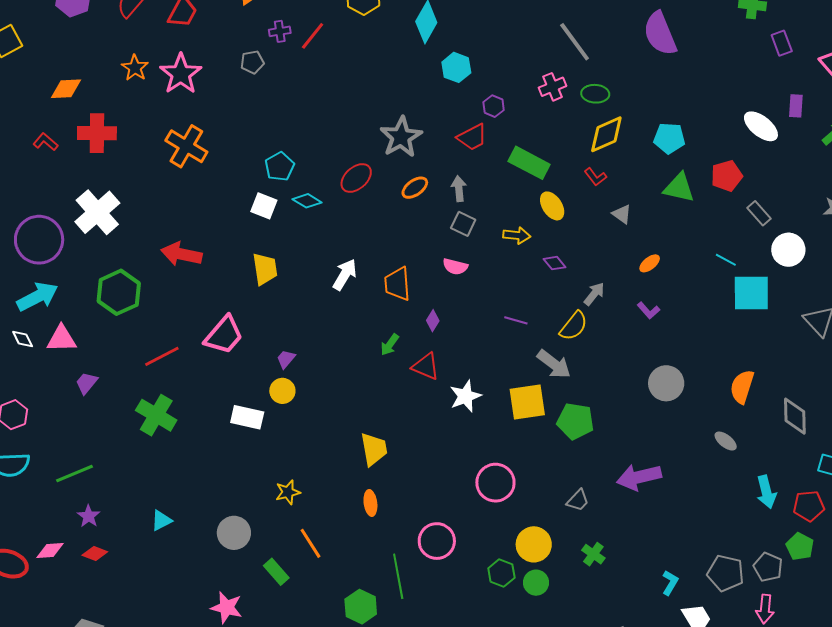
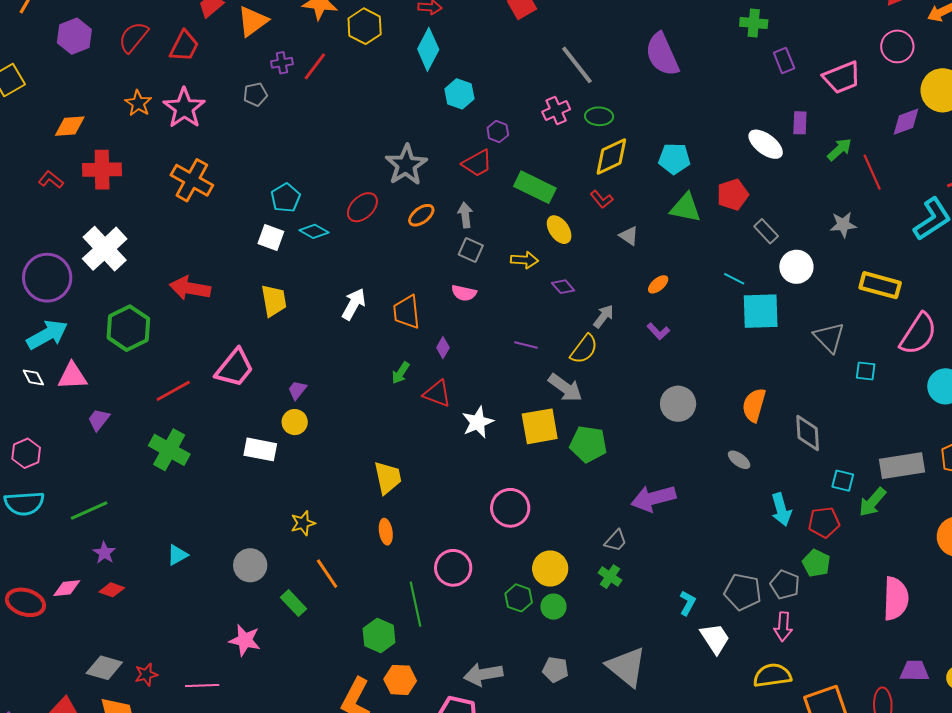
gray trapezoid: (578, 500) -> (616, 541), moved

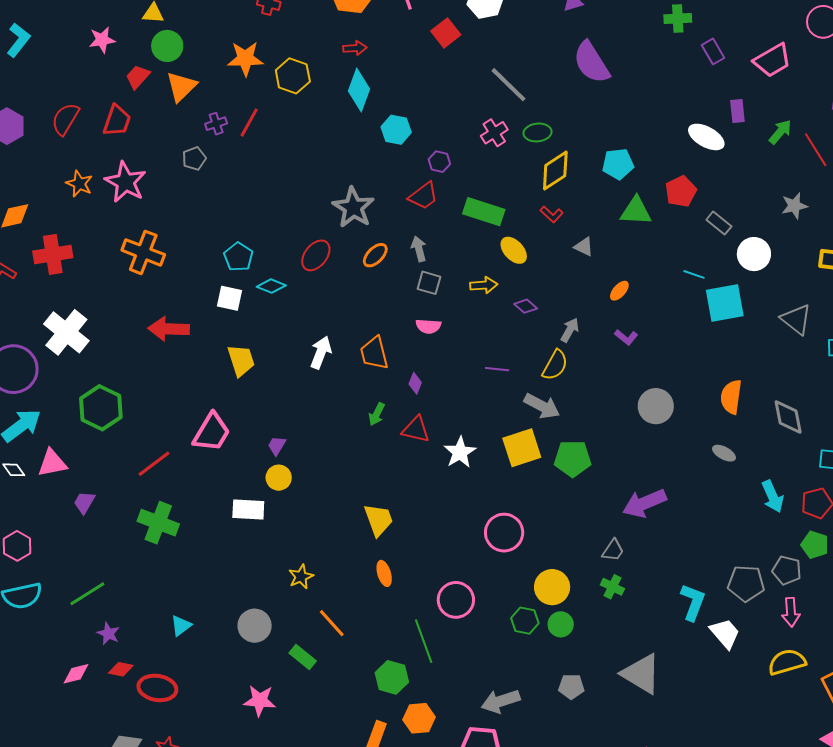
red arrow: (190, 288) -> (169, 329), moved
red ellipse: (25, 602) -> (157, 688), moved
cyan L-shape: (688, 603) -> (693, 602), size x1.5

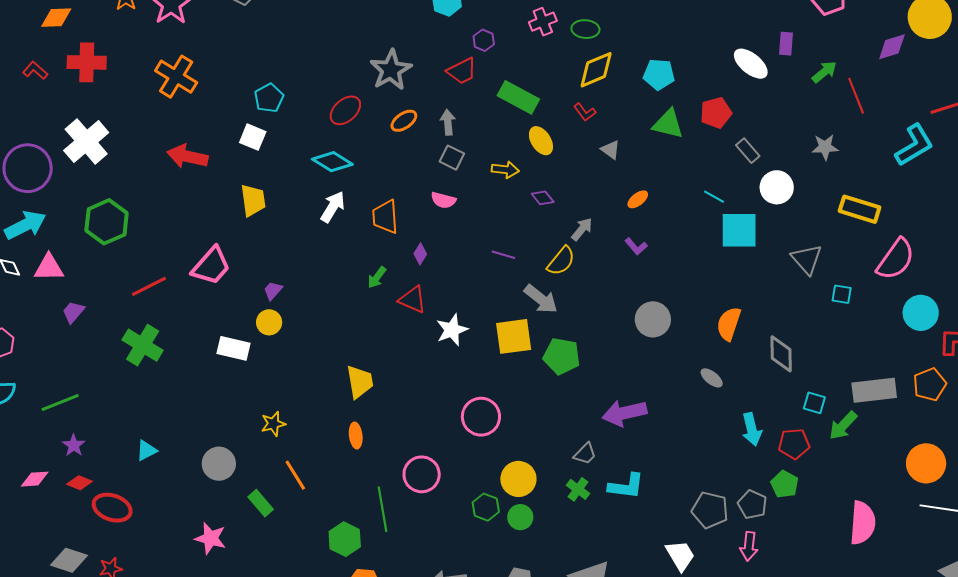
cyan diamond: (271, 286) -> (332, 162), moved, size x1.4
cyan L-shape: (693, 602) -> (626, 486), moved, turned 66

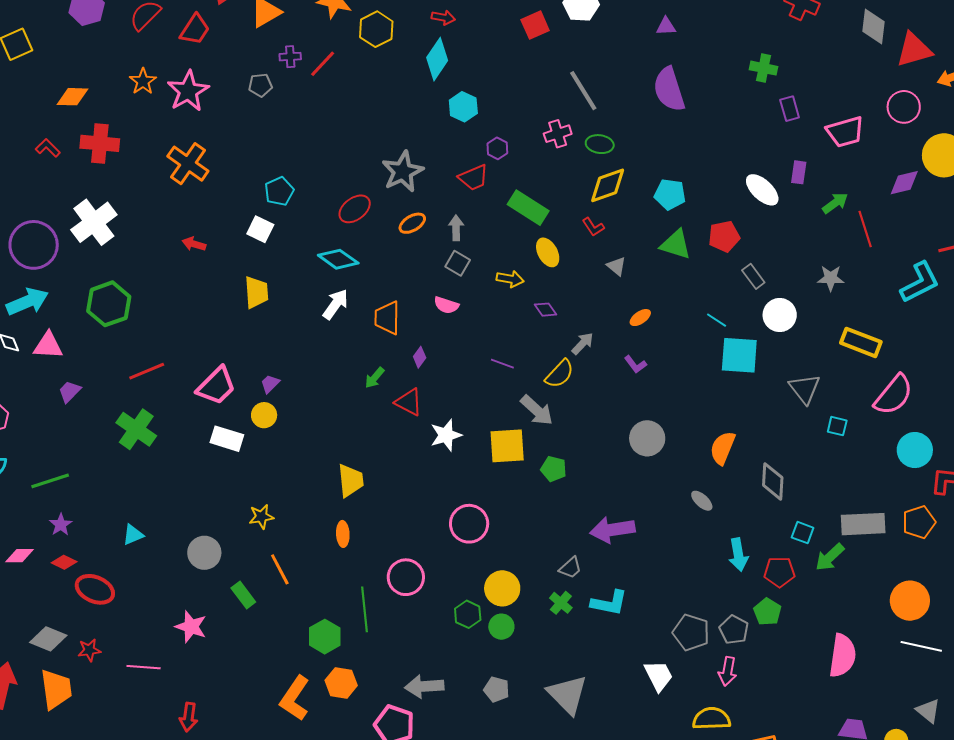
red arrow: (187, 156) -> (194, 244), size x0.6
pink trapezoid: (211, 266) -> (216, 386), moved
green pentagon: (562, 356) -> (554, 469), size x0.7

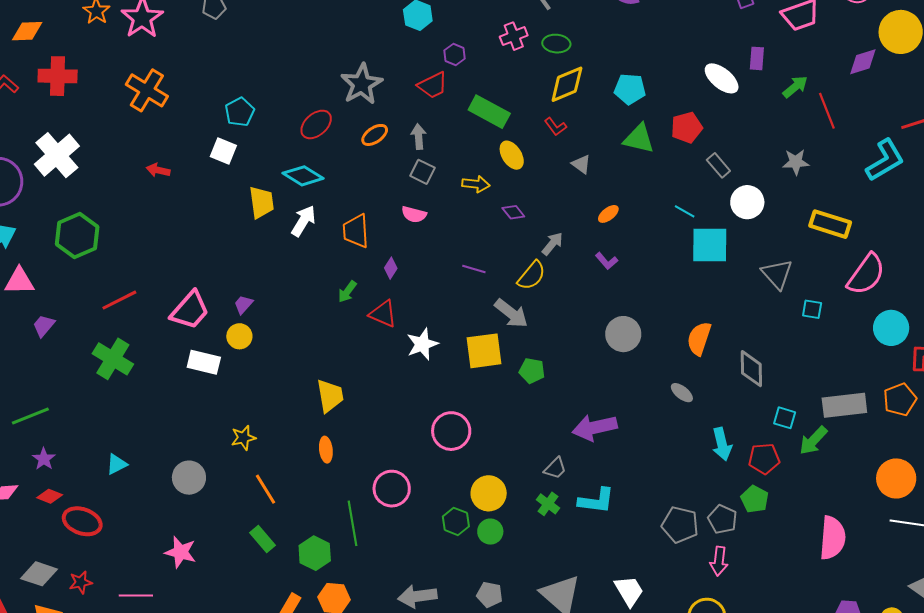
yellow trapezoid: (256, 292) -> (261, 202), moved
green rectangle: (243, 595) -> (262, 539), moved
white trapezoid: (659, 676) -> (629, 591), moved

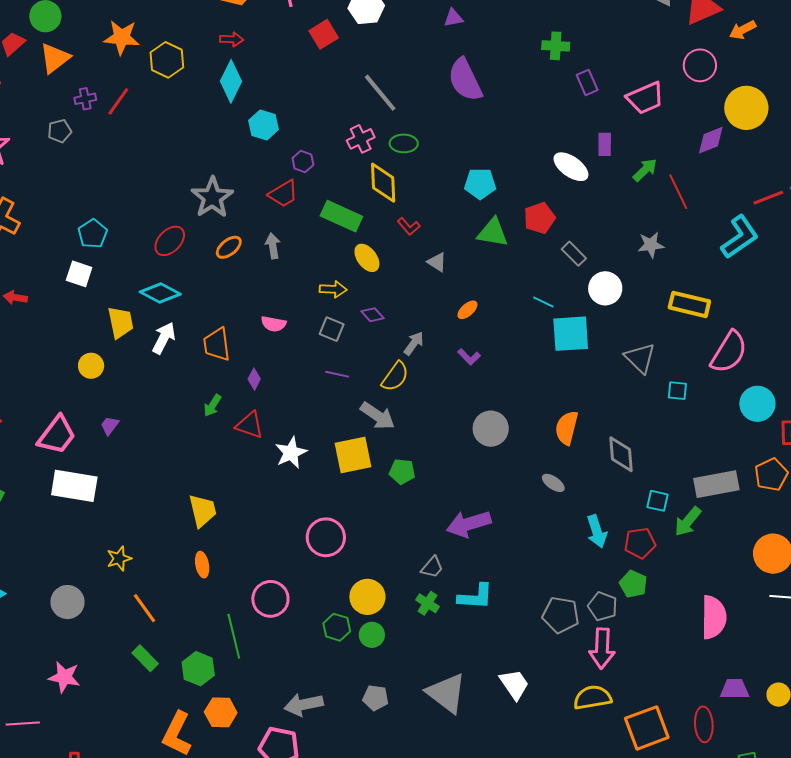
yellow diamond: (567, 84) -> (383, 183), moved, turned -66
gray square: (423, 172) -> (332, 329), moved
yellow circle: (239, 336) -> (91, 366), moved
white rectangle: (204, 362) -> (74, 486), size x1.4
pink arrow: (719, 561) -> (602, 648), size x1.4

